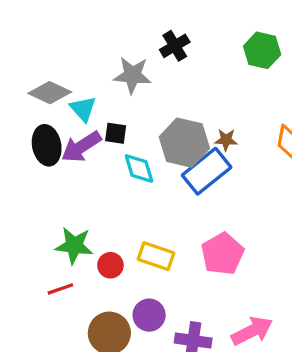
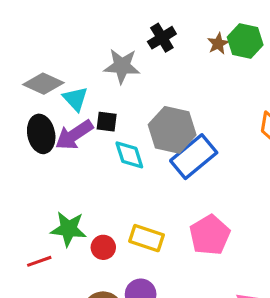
brown star: (226, 140) -> (218, 44), moved, turned -30
red line: (60, 289) -> (39, 261), moved

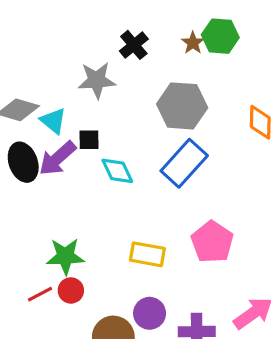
gray hexagon: (172, 130) -> (182, 106), moved
red circle: (103, 247) -> (71, 290), moved

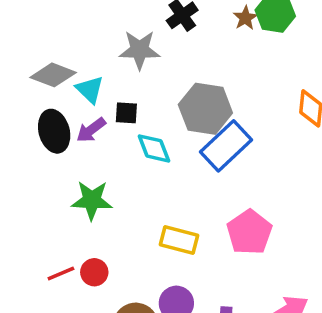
gray hexagon: (182, 106) -> (205, 109), moved
purple arrow: (57, 158) -> (91, 130), size x0.7
green star: (65, 256) -> (92, 200), moved

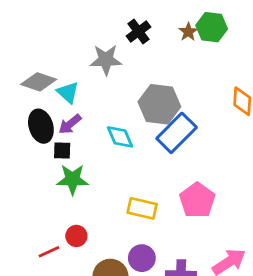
black square: (126, 113) -> (62, 151), moved
red line: (61, 274) -> (49, 252), moved

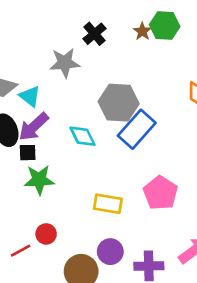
purple arrow: (70, 124) -> (34, 127), size x1.4

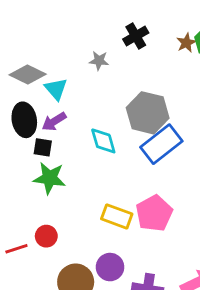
gray star: (65, 63) -> (99, 61), size x0.6
purple arrow: (34, 127) -> (54, 122), size x0.7
pink pentagon: (160, 193) -> (154, 213), moved

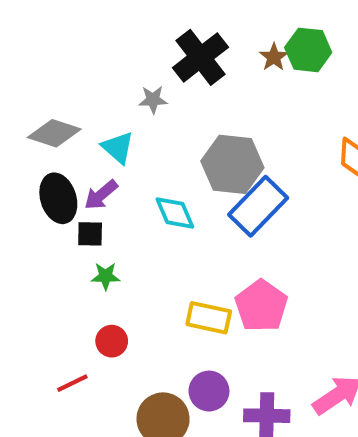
black cross: (136, 36) -> (201, 57), size x1.5
cyan triangle: (56, 89) -> (118, 148), moved
green star: (50, 178) -> (106, 276), size x0.6
red circle: (46, 236) -> (112, 341), moved

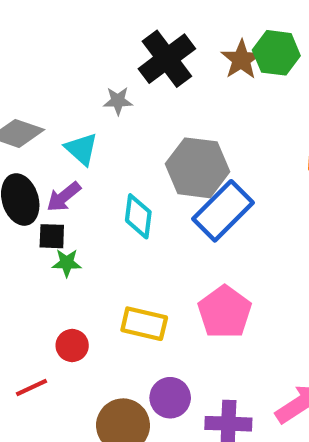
brown star: (274, 57) -> (241, 60), size x1.4
cyan diamond: (175, 213) -> (138, 216), turned 30
green star: (106, 276) -> (67, 263), moved
yellow rectangle: (209, 318) -> (144, 324), moved

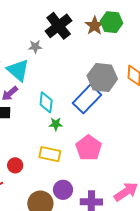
cyan triangle: (81, 149) -> (18, 70), size x1.4
gray hexagon: (198, 168) -> (102, 77), moved
green star: (67, 263) -> (56, 124), moved

